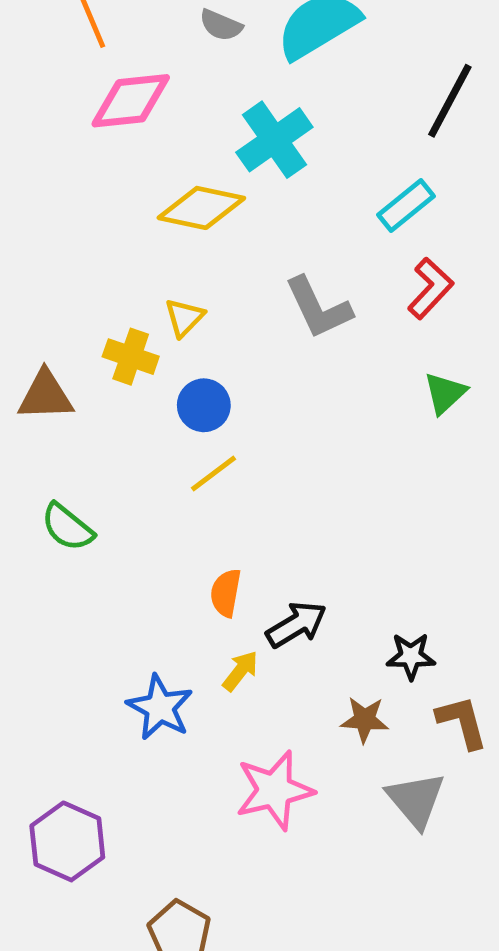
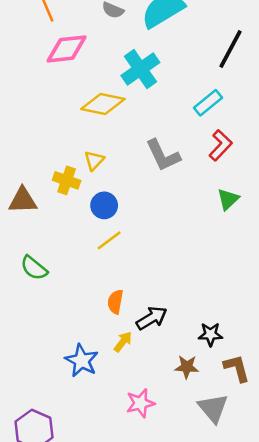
pink star: (274, 790) -> (140, 403), size x0.7

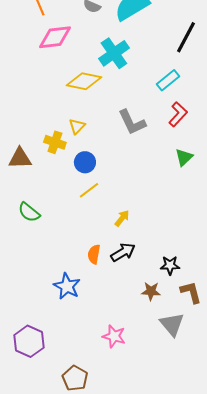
orange semicircle: (115, 302) -> (94, 254), moved
yellow arrow: (123, 342) -> (122, 218), moved
pink star: (140, 403) -> (114, 336), moved, turned 30

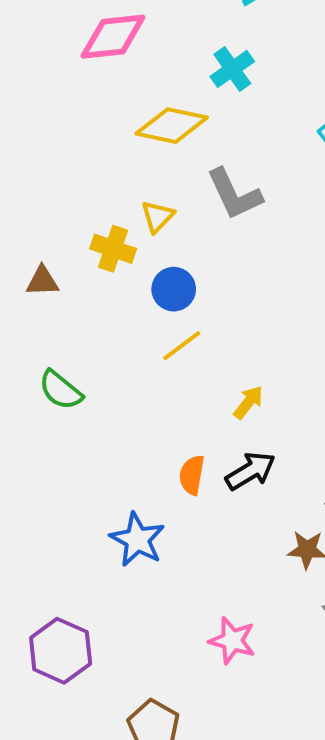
cyan cross: (114, 53) -> (232, 69), size x0.7
gray L-shape: (132, 122) -> (234, 194), moved
brown triangle: (20, 158) -> (42, 281), size x0.7

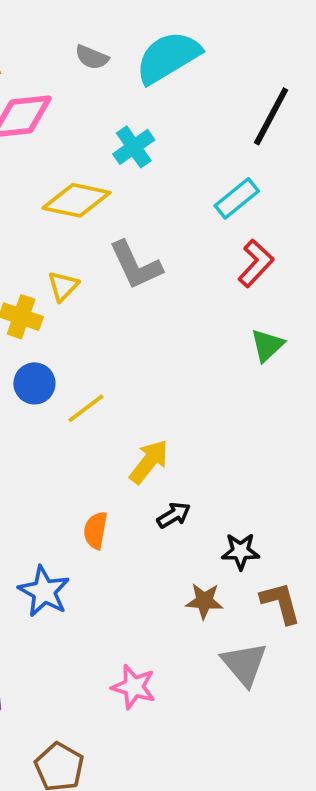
blue circle: (174, 289) -> (34, 383), moved
yellow arrow: (248, 402) -> (149, 462), size x1.4
black arrow: (250, 471) -> (174, 515), moved, size x0.7

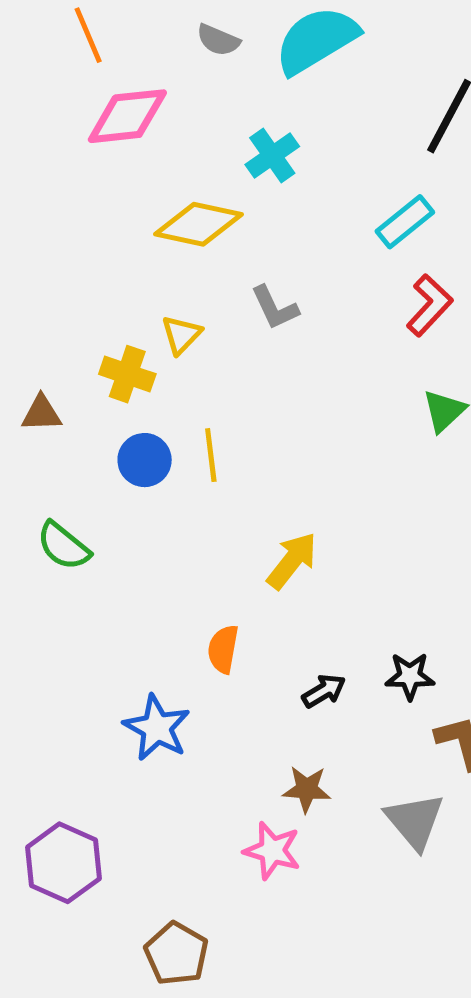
gray L-shape: (136, 265) -> (275, 308), size x0.7
yellow line: (86, 408) -> (211, 455), moved, turned -60
black arrow: (174, 515) -> (324, 691), moved
brown star: (204, 601) -> (307, 789), moved

